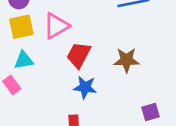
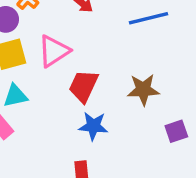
purple square: (151, 112) -> (176, 131), moved

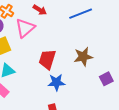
pink triangle: (54, 51) -> (25, 28), moved

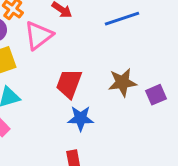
purple square: (106, 79) -> (156, 95), moved

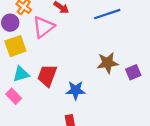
red trapezoid: (69, 84) -> (47, 75), moved

